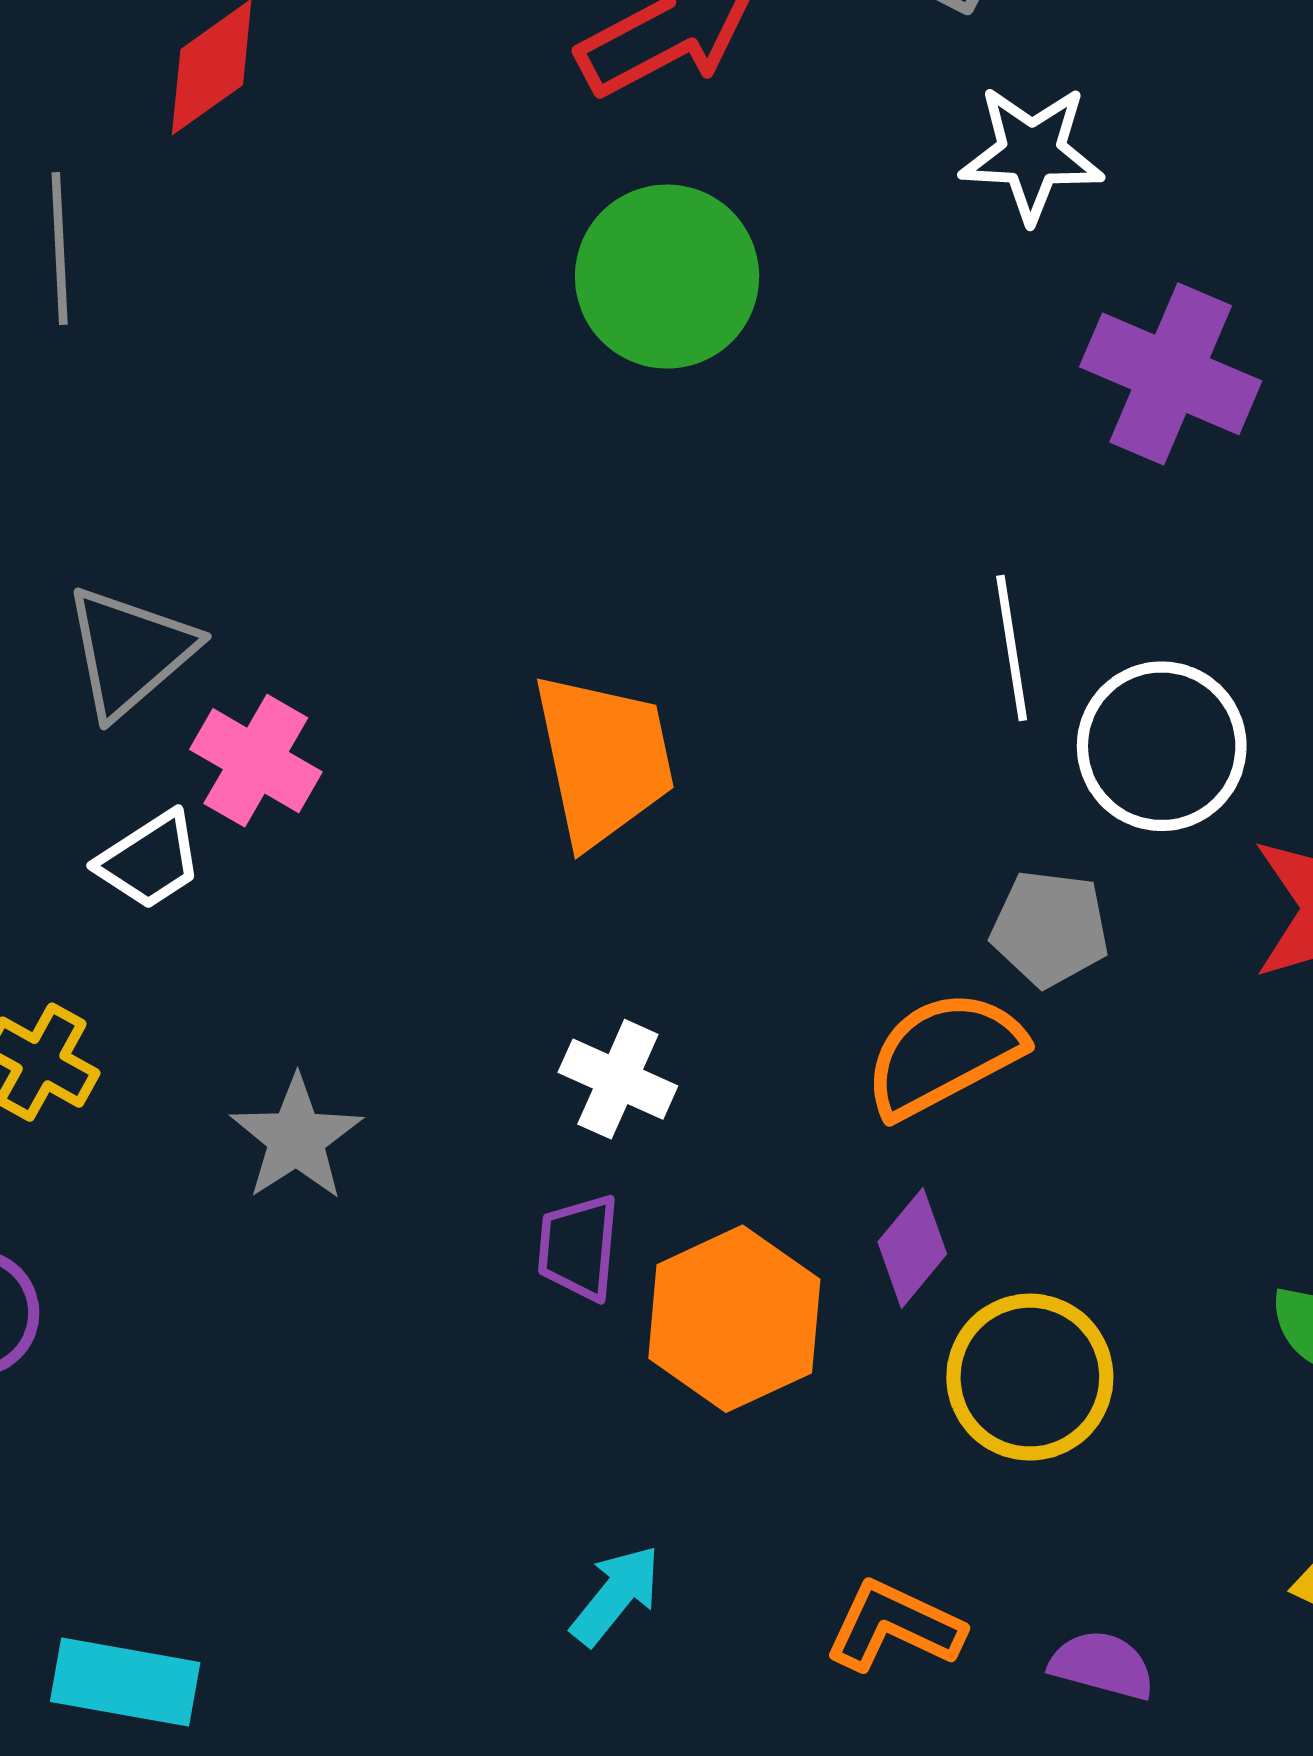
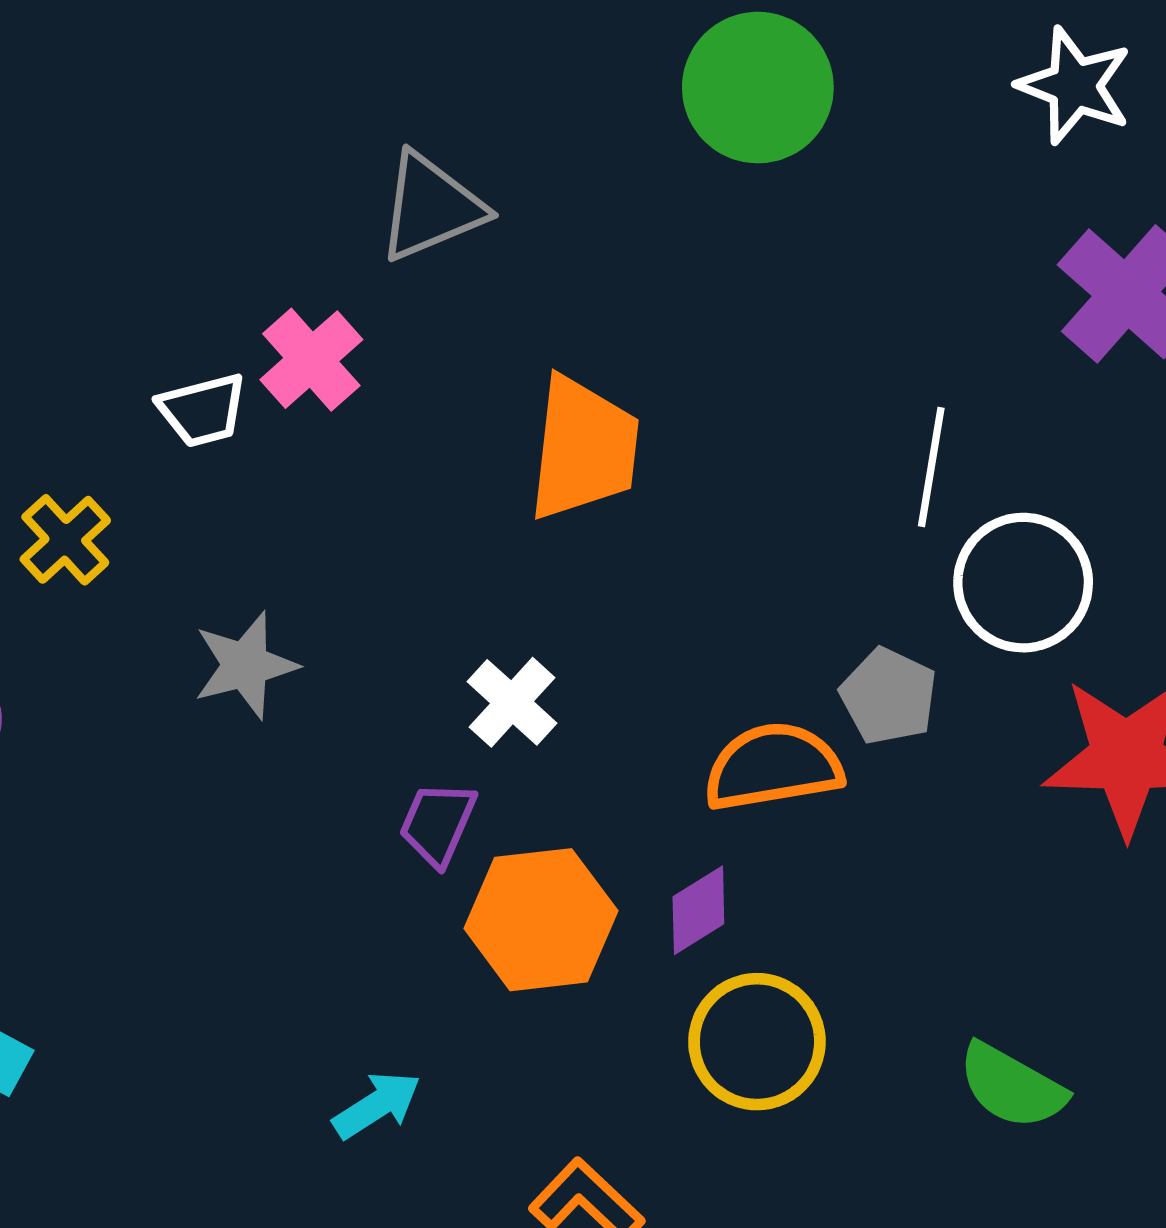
gray triangle: (130, 651) -> (431, 207), moved

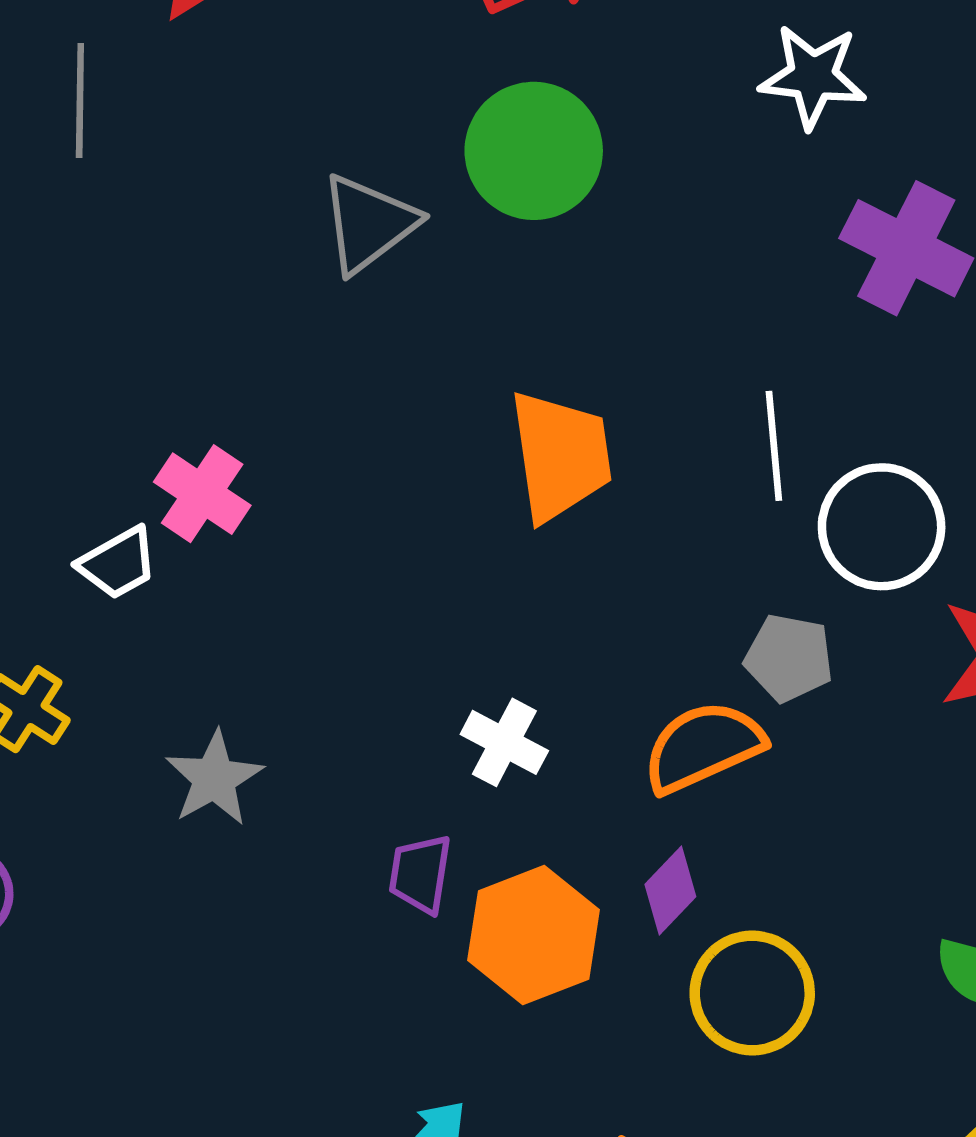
gray triangle: (431, 207) -> (369, 224), moved
orange trapezoid: (584, 448) -> (560, 456), moved
white cross: (512, 702) -> (504, 742), moved

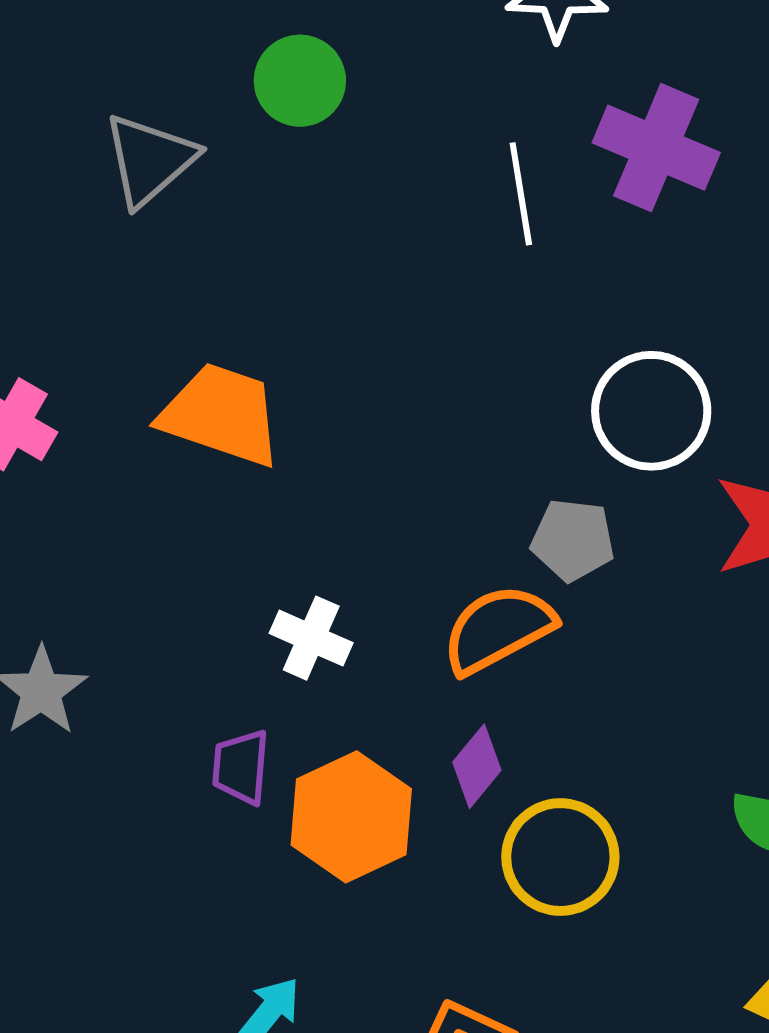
green circle: (534, 151) -> (300, 81), size x0.7
white line: (774, 446) -> (521, 194), moved
orange trapezoid: (560, 456) -> (221, 415), moved, turned -59

